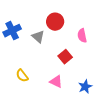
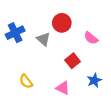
pink semicircle: (82, 36) -> (91, 38), turned -40
blue star: (85, 87) -> (94, 80), moved

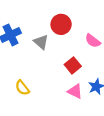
pink triangle: (63, 88) -> (75, 91), moved

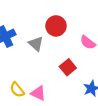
pink triangle: (75, 91) -> (38, 93), moved

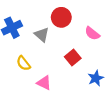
yellow semicircle: (17, 90) -> (23, 63), moved

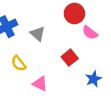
red circle: (61, 17) -> (74, 14), moved

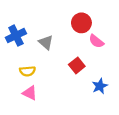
yellow semicircle: (19, 63) -> (27, 71), turned -56
pink triangle: (40, 84) -> (30, 93), moved

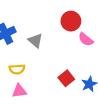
red square: (77, 65) -> (66, 78), moved
pink triangle: (30, 93) -> (19, 91), turned -35

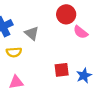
yellow semicircle: (17, 69) -> (14, 52), moved
red square: (66, 78) -> (62, 70), turned 32

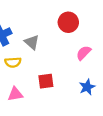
pink semicircle: (81, 32) -> (84, 53), moved, turned 96
red square: (62, 70) -> (46, 81), moved

